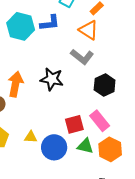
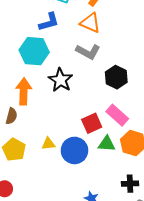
cyan hexagon: (21, 26) -> (34, 51), moved
black star: (52, 79) -> (60, 80), turned 30

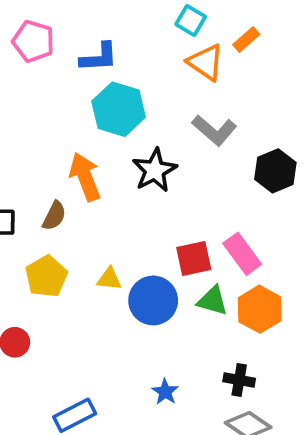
blue L-shape: (49, 22) -> (99, 57), moved
orange triangle: (90, 23) -> (206, 62), moved
black hexagon: (116, 77) -> (275, 171), moved
orange arrow: (24, 91) -> (85, 177), turned -35

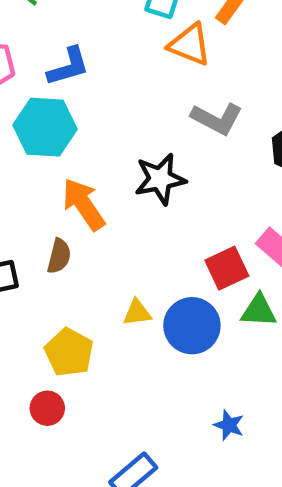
cyan hexagon: (119, 109) -> (45, 127), moved
black star: (155, 170) -> (160, 179), turned 30
yellow pentagon: (46, 276) -> (69, 352), moved

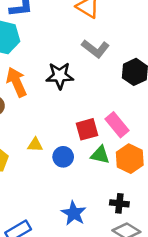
blue circle: (192, 326) -> (63, 157), size x0.7
blue star: (229, 425) -> (74, 213), size x1.5

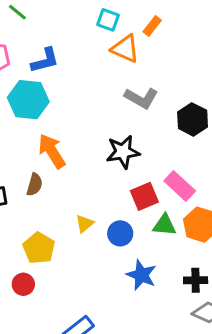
black star: (60, 76) -> (123, 152), moved
yellow triangle: (35, 145) -> (85, 224), turned -35
blue star: (74, 213) -> (141, 275), moved

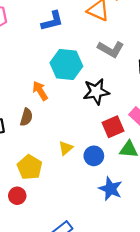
blue L-shape: (45, 60) -> (52, 21), moved
cyan hexagon: (28, 100) -> (66, 64), moved
orange arrow: (52, 151) -> (40, 91), size x0.7

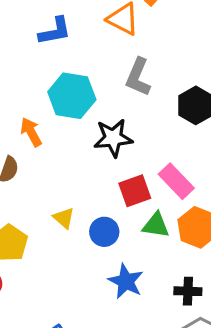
gray L-shape: (111, 49) -> (138, 77), turned 80
yellow triangle: (66, 148) -> (64, 218), turned -42

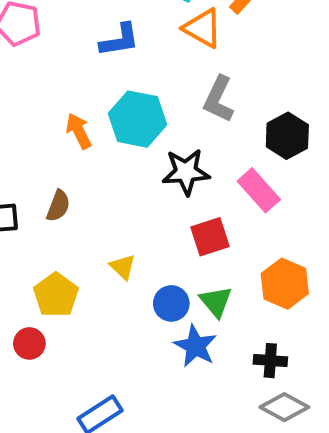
orange arrow: (31, 132) -> (79, 131), moved
pink rectangle: (176, 181) -> (259, 190), moved
green triangle: (156, 225) -> (216, 302), moved, turned 40
blue circle: (104, 232) -> (171, 303), moved

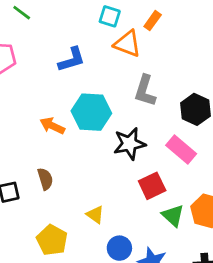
orange arrow: (79, 131) -> (52, 126), turned -30
brown semicircle: (58, 206) -> (45, 179), turned -30
green triangle: (216, 302) -> (173, 216), moved
blue circle: (171, 303) -> (119, 248), moved

